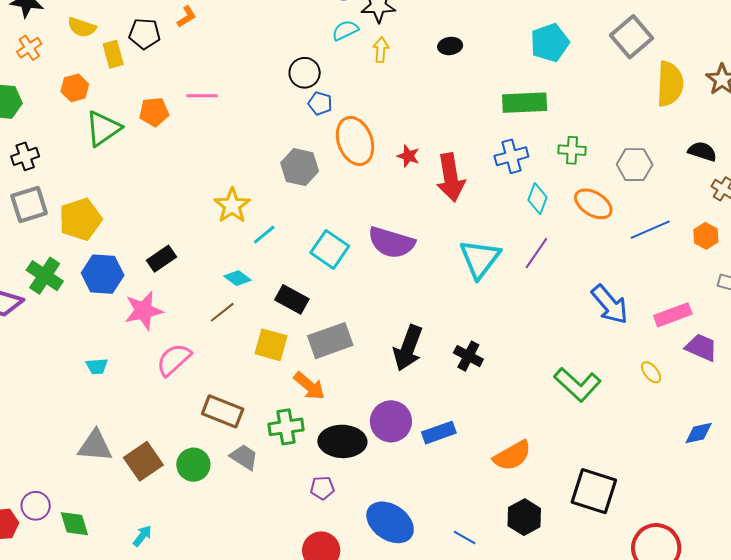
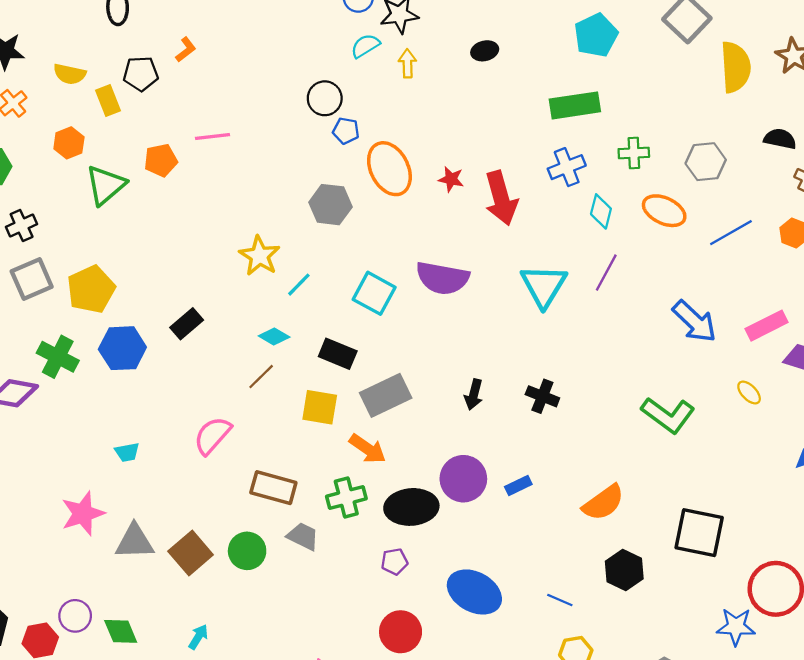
pink star: (144, 311) -> (83, 514), moved
black arrow: (408, 348) -> (474, 395), size x0.6
blue rectangle: (439, 433) -> (518, 486), size x0.7

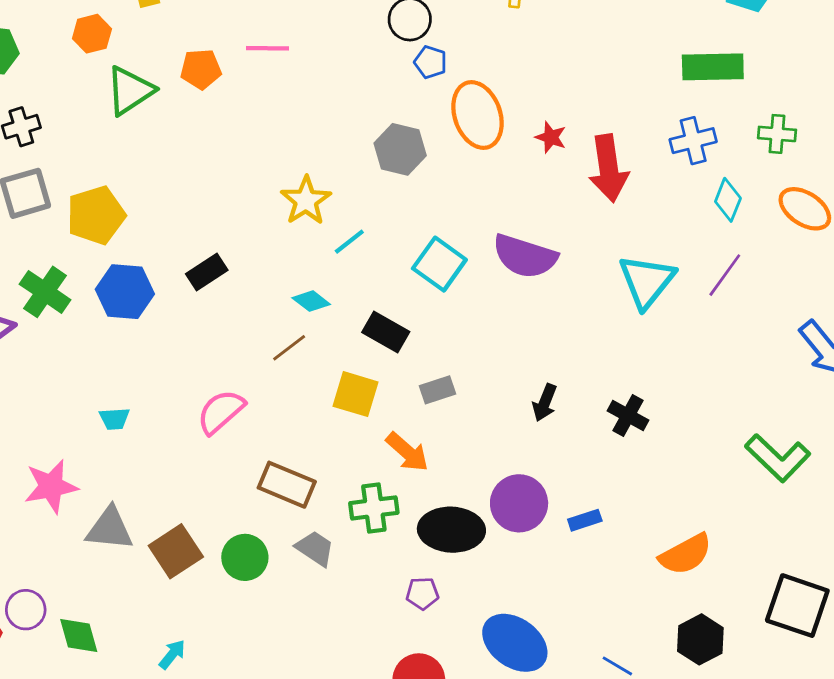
gray rectangle: (386, 395) -> (438, 390), size x0.6

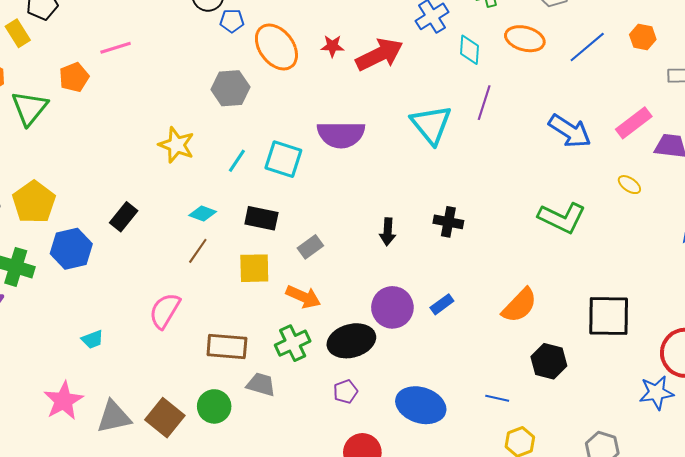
red arrow: (609, 168) -> (379, 55), turned -90
cyan line: (349, 242) -> (237, 161), moved

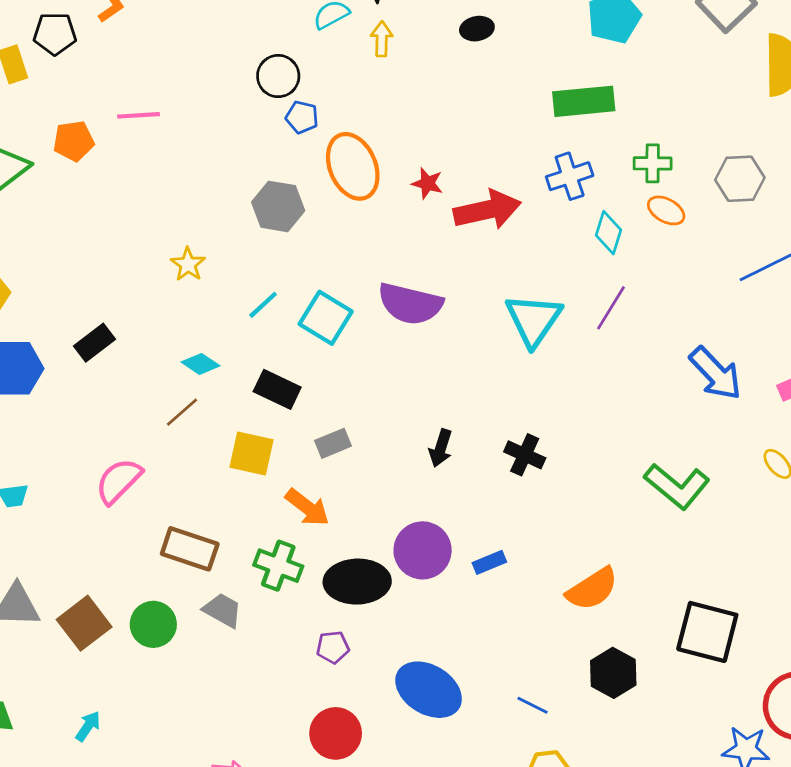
orange ellipse: (525, 39) -> (666, 210), moved, size x0.7
yellow star: (176, 145) -> (188, 264), size x0.7
green cross: (293, 343) -> (278, 566), turned 32

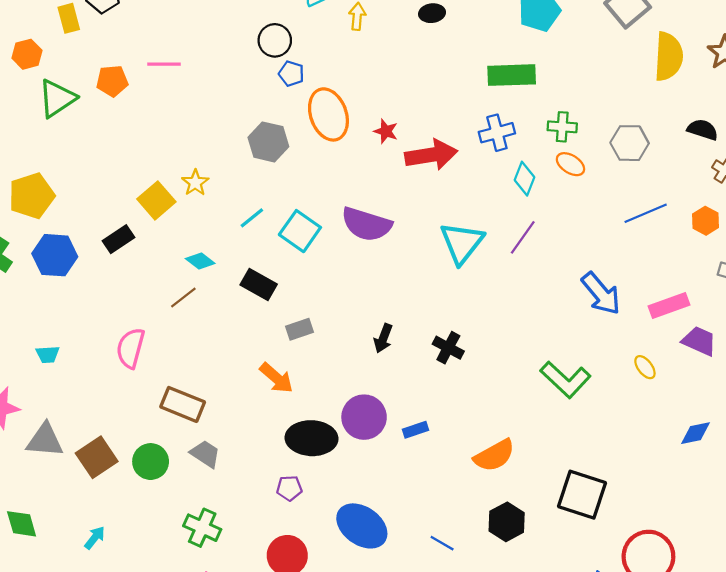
yellow square: (252, 453) -> (156, 200), moved, turned 33
pink semicircle: (119, 481) -> (131, 348), turned -33
green cross: (278, 566) -> (202, 528), moved

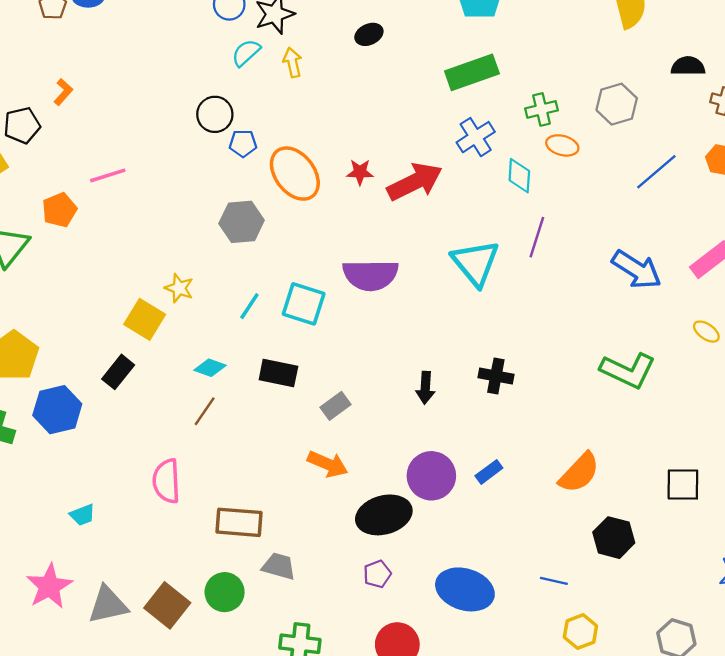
black square: (582, 495) -> (683, 484), size x0.7

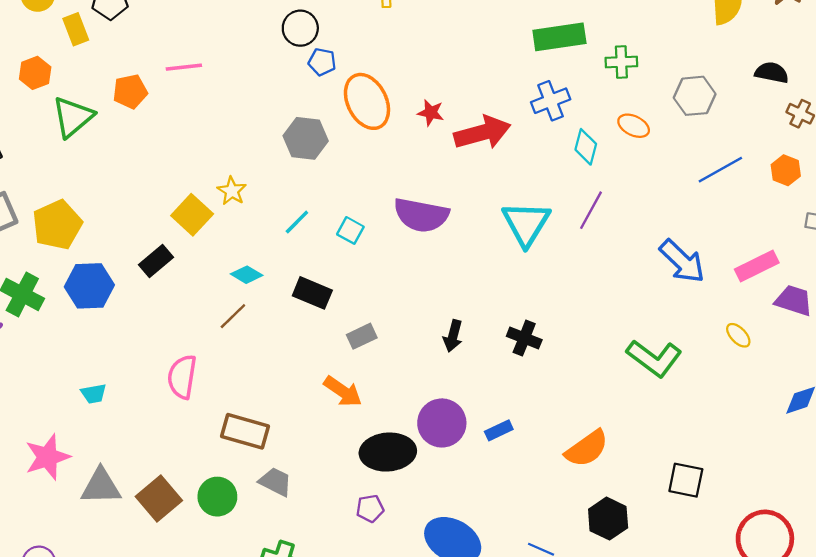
green cross: (542, 109) -> (621, 62), moved
cyan square: (304, 304) -> (350, 230), size x0.6

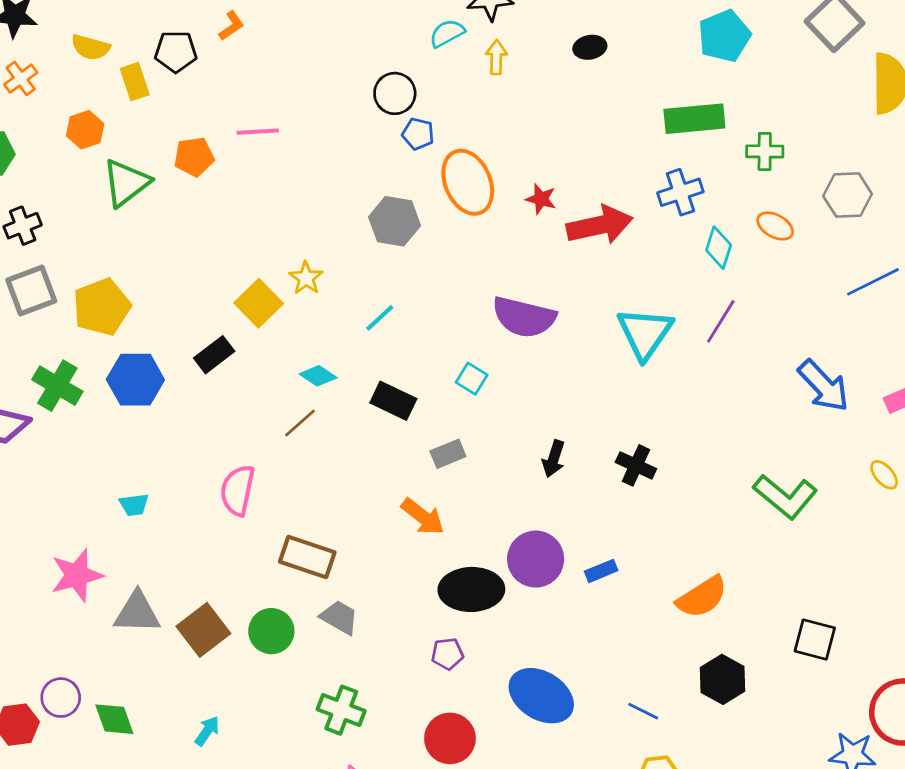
cyan square: (350, 230) -> (472, 379), moved

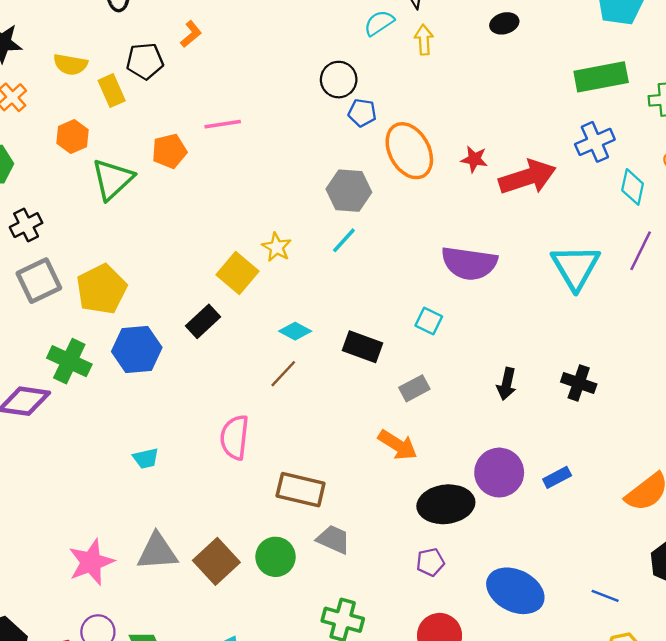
cyan line: (380, 318) -> (344, 240), moved
pink star: (77, 575) -> (91, 562), moved

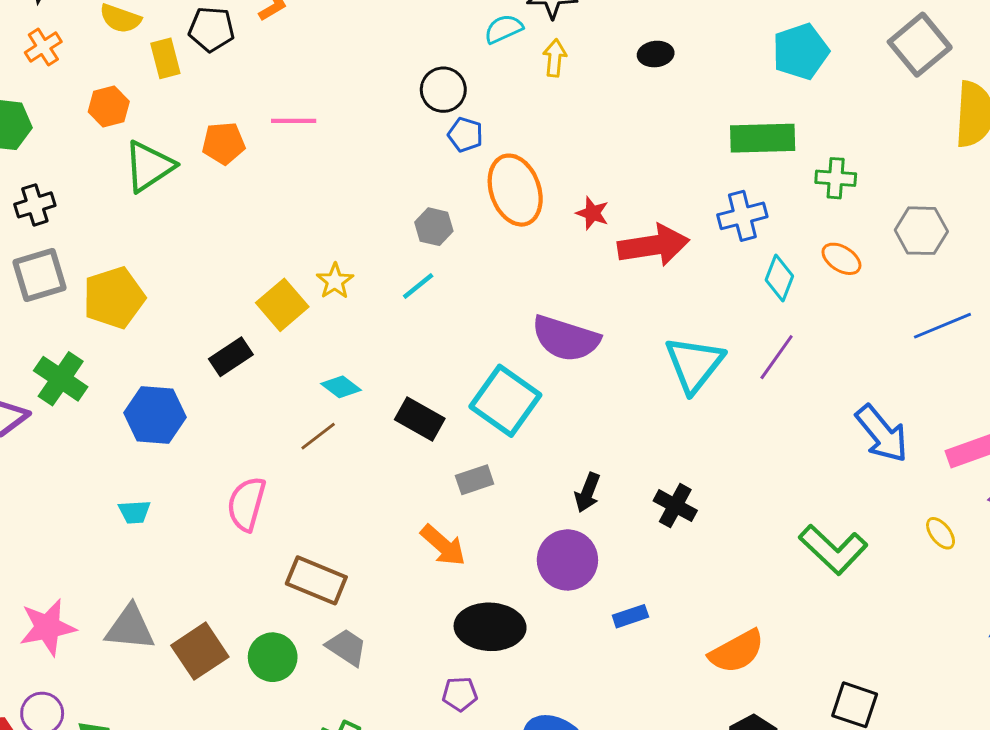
gray hexagon: (349, 191) -> (434, 227), size x0.7
cyan square: (429, 321) -> (505, 401), size x2.0
blue hexagon: (137, 350) -> (155, 415), moved
purple circle: (499, 473) -> (567, 560), moved

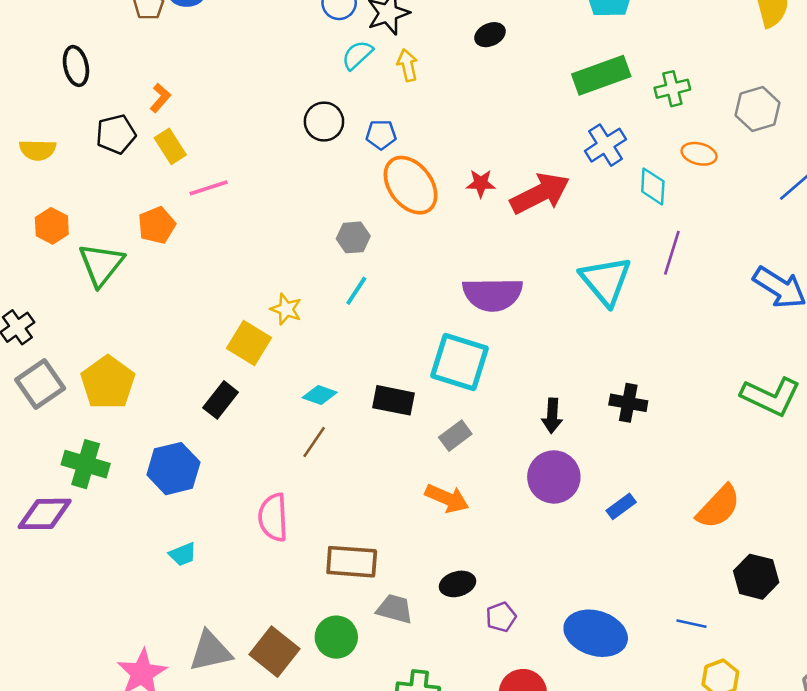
yellow rectangle: (165, 58) -> (170, 146), moved
blue pentagon: (465, 135) -> (381, 135), moved
black ellipse: (490, 627) -> (457, 584), moved, size x0.6

